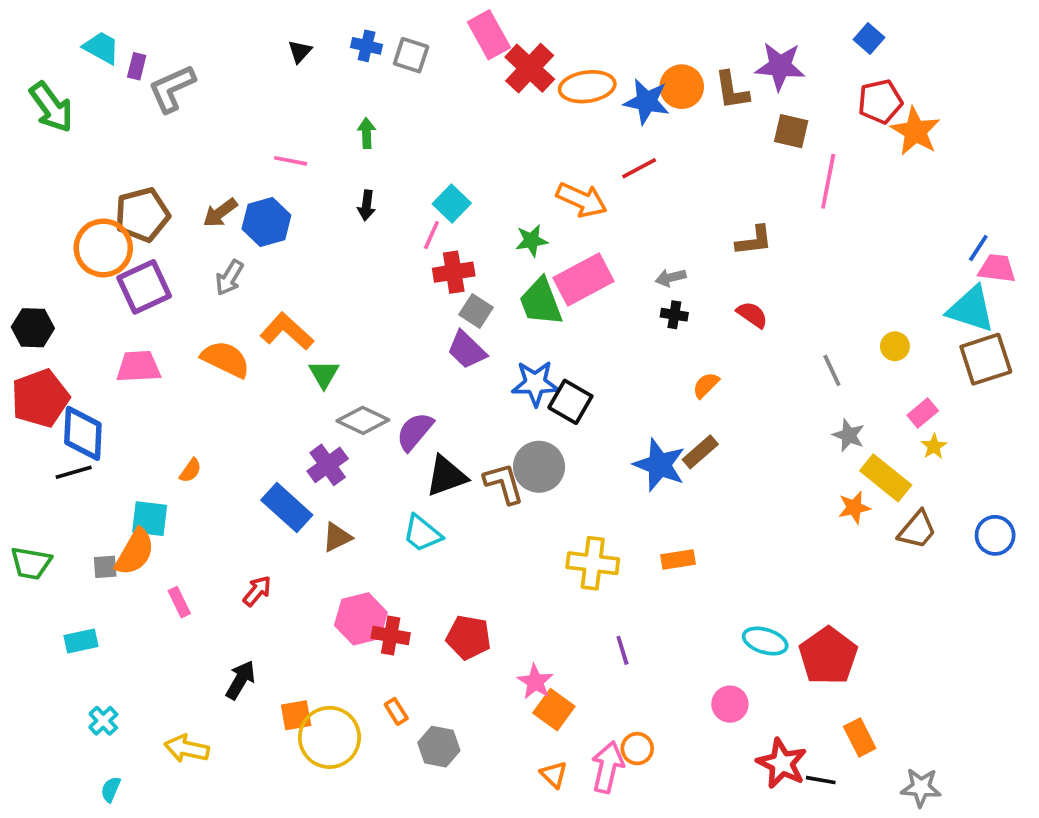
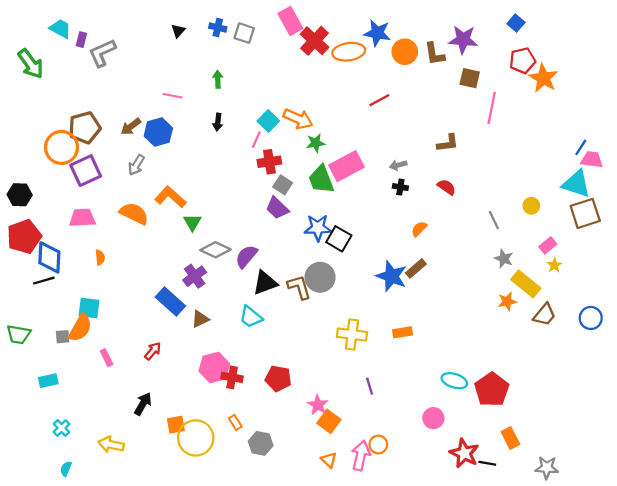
blue star: (646, 102) -> (377, 33), moved
orange arrow: (582, 200) -> (298, 119), moved
orange semicircle: (190, 470) -> (100, 257), moved, turned -40

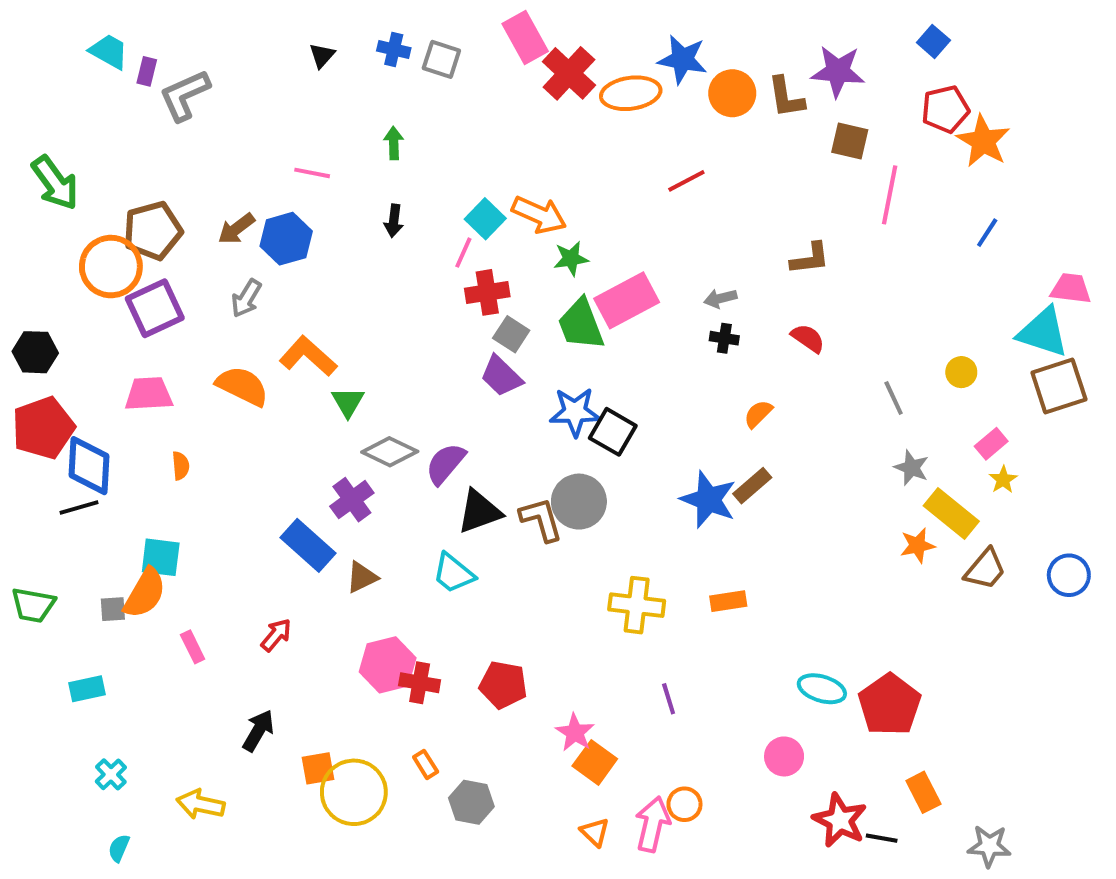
green arrow: (31, 64) -> (55, 183), moved
blue line: (581, 147) -> (987, 233), moved

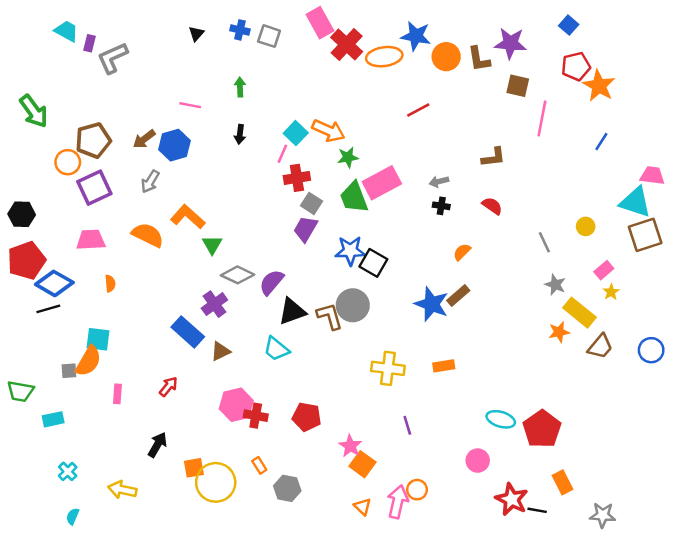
orange circle: (111, 267) -> (68, 162), size x0.7
purple trapezoid: (501, 376) -> (305, 229), turned 76
blue diamond: (89, 466) -> (54, 283), turned -63
green trapezoid: (33, 605) -> (20, 391), moved
pink rectangle: (193, 647) -> (117, 394), turned 30

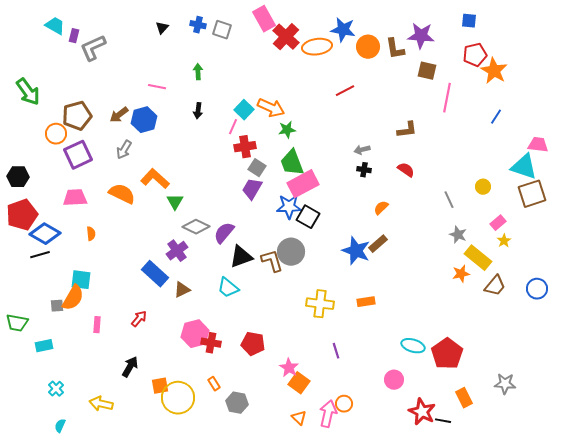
blue square: (569, 25) -> (469, 21), turned -35
pink rectangle: (382, 183) -> (303, 184), moved
gray star: (603, 515) -> (505, 384), moved

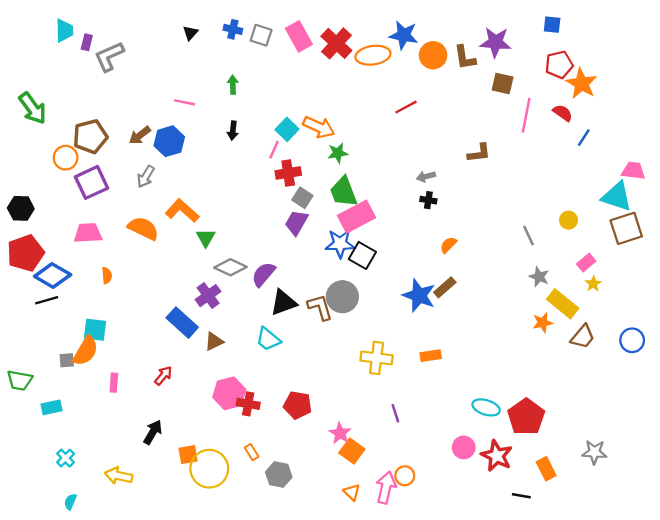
pink rectangle: (264, 19) -> (299, 36), moved
cyan trapezoid: (55, 26) -> (64, 30), turned 60
red semicircle: (406, 170) -> (563, 113), moved
red star: (422, 412) -> (497, 456), moved

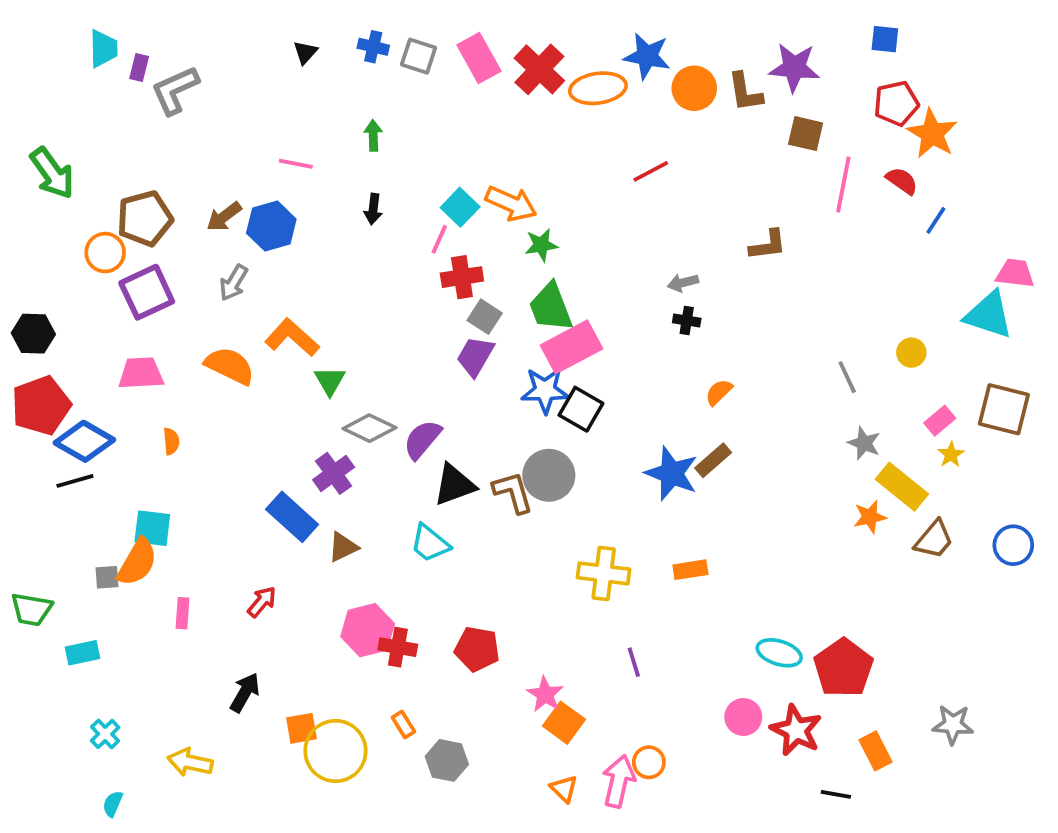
brown square: (626, 228) -> (1004, 409), moved, turned 32

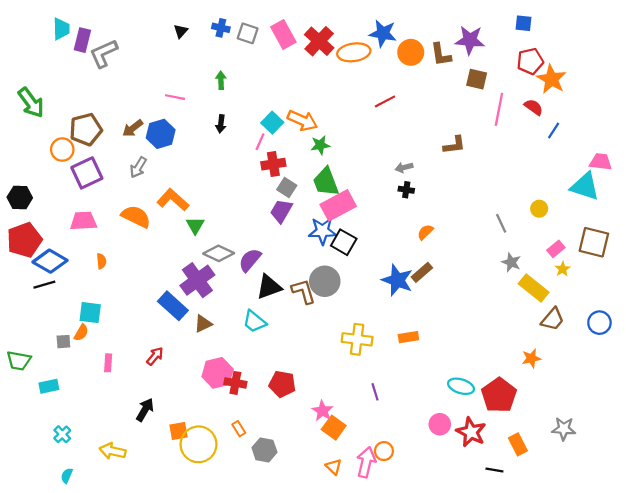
purple rectangle: (139, 67) -> (82, 40), size x1.5
purple cross: (334, 473) -> (197, 280), size x1.4
orange star: (870, 517) -> (531, 358), moved
orange semicircle: (137, 562) -> (81, 333), size x0.6

